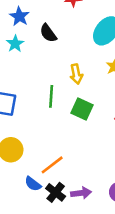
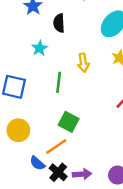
black semicircle: (48, 33) -> (59, 23), turned 30
cyan star: (15, 44) -> (40, 48), moved
green square: (82, 109) -> (69, 122), moved

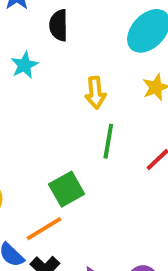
green line: (59, 82) -> (108, 141), moved
green square: (69, 122) -> (67, 189), turned 30

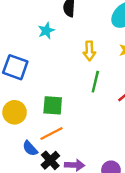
green square: (67, 189) -> (53, 105), moved, turned 30

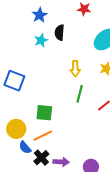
cyan star: (46, 31) -> (41, 40), moved
yellow circle: (15, 112) -> (16, 129), moved

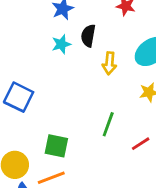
yellow arrow: (75, 69) -> (109, 63), moved

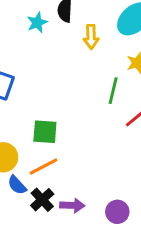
green line: (108, 124) -> (113, 91), moved

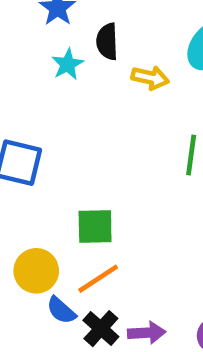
yellow arrow: (91, 37) -> (150, 78), turned -70

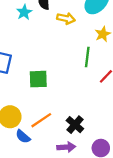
green square: (95, 226) -> (38, 79), moved
black cross: (101, 329) -> (75, 125), moved

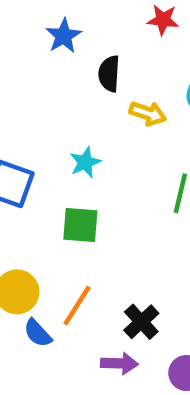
cyan star: (24, 12) -> (85, 162), moved
orange line: (41, 120) -> (77, 306), turned -30

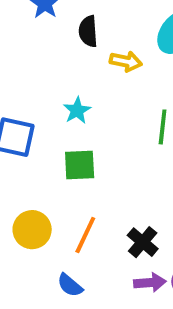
blue semicircle: (38, 333) -> (70, 285), moved
purple arrow: (119, 363) -> (150, 283), moved

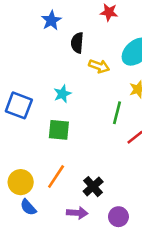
yellow circle: (32, 230) -> (21, 182), moved
purple arrow: (150, 283) -> (77, 213), moved
blue semicircle: (70, 285) -> (28, 207), moved

